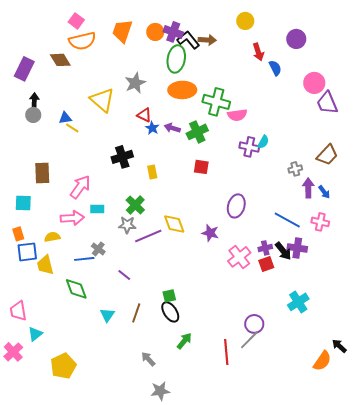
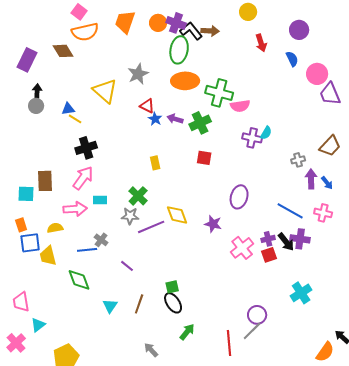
blue semicircle: (275, 68) -> (292, 59), moved
black cross: (122, 157) -> (86, 148), moved
brown rectangle: (42, 173) -> (45, 181), moved

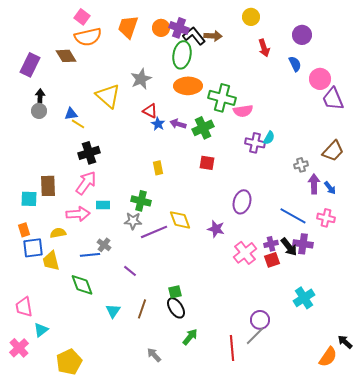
green cross: (138, 196) -> (141, 201), turned -30

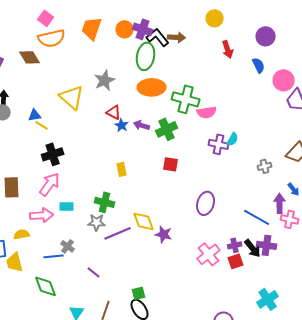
purple arrow: (314, 184) -> (280, 203), moved
purple star: (216, 229) -> (164, 234), moved

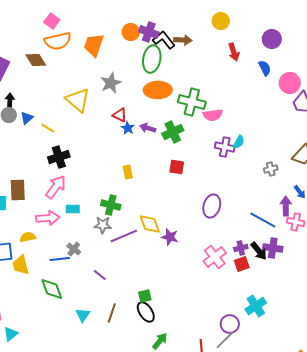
orange trapezoid: (92, 28) -> (94, 45), moved
blue triangle: (35, 115) -> (27, 118), moved, turned -32
cyan cross: (268, 299) -> (256, 306), moved

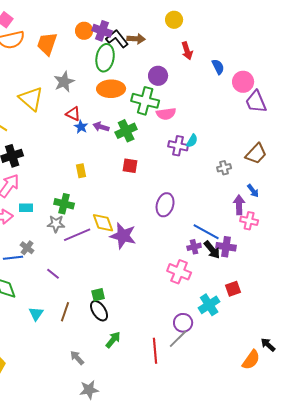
purple circle: (272, 39) -> (158, 76), moved
blue line: (263, 220) -> (206, 232), moved
purple star: (170, 237) -> (123, 236), size x1.5
pink cross: (215, 257) -> (179, 272), moved, turned -30
red square: (242, 264) -> (233, 289), moved

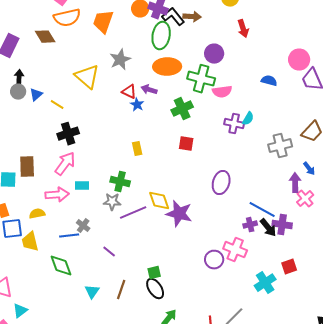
blue semicircle: (218, 67) -> (269, 81), moved, turned -49
purple arrow: (101, 127) -> (149, 90), moved
gray cross: (224, 168) -> (280, 146), size x1.6
pink cross: (249, 221) -> (305, 199), turned 36
purple circle: (183, 323) -> (214, 260), moved

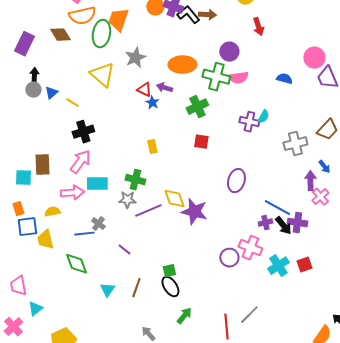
green ellipse: (161, 36) -> (101, 34), moved
pink semicircle: (222, 92) -> (238, 78), moved
cyan rectangle: (82, 186) -> (97, 184), size x1.5
cyan cross: (265, 283) -> (278, 266), moved

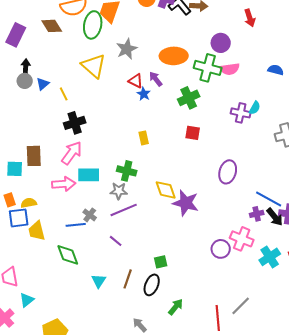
purple arrow: (164, 88) -> (156, 79), turned 35
yellow line: (72, 103) -> (64, 94), turned 32
purple line: (148, 211) -> (124, 210), moved
yellow semicircle: (52, 212) -> (29, 203), moved
black ellipse: (170, 287) -> (152, 285), moved, turned 55

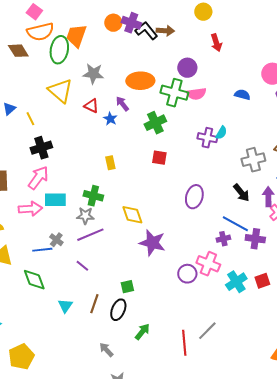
gray star: (127, 49) -> (93, 74), turned 30
red triangle: (136, 81) -> (91, 106), moved
purple star: (186, 203) -> (152, 243), moved
black arrow: (275, 217) -> (241, 193), moved

